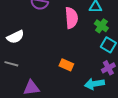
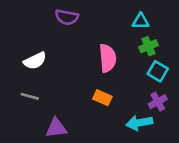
pink semicircle: (71, 18) -> (108, 58), moved
green cross: (101, 26) -> (149, 46), turned 32

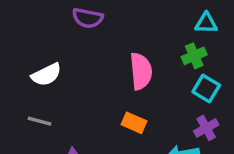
cyan triangle: (141, 21) -> (206, 23), moved

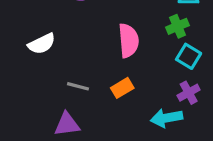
gray line: (40, 121) -> (78, 86), moved
orange rectangle: (134, 123) -> (122, 88), turned -55

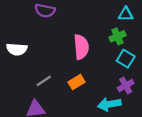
white semicircle: (42, 44) -> (17, 49), turned 30
gray line: (78, 86) -> (44, 81), turned -49

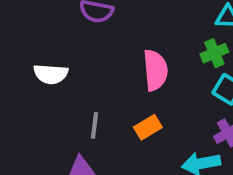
gray line: (44, 81) -> (95, 125), turned -49

